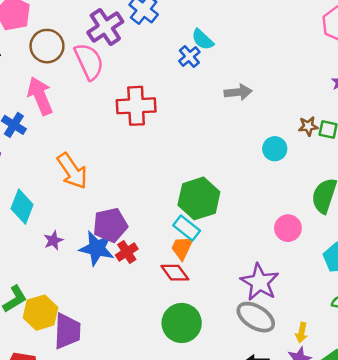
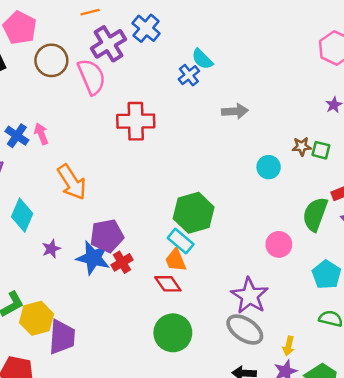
pink arrow: (40, 96) -> (41, 134), moved, size x0.6
orange trapezoid: (182, 248) -> (176, 260), turned -50

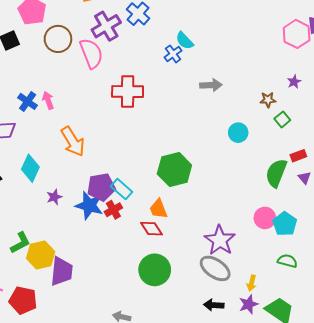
brown star: (302, 146) -> (268, 100), moved
green square: (321, 150) -> (282, 119), turned 35
cyan rectangle: (181, 241) -> (121, 189), moved
pink circle: (279, 244) -> (265, 218), moved

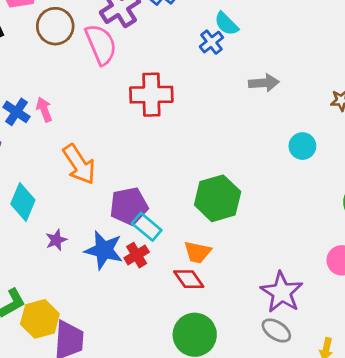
purple pentagon: (101, 187) -> (129, 206), moved
orange trapezoid: (158, 209) -> (197, 252), turned -55
gray ellipse: (215, 268) -> (276, 330), size x0.7

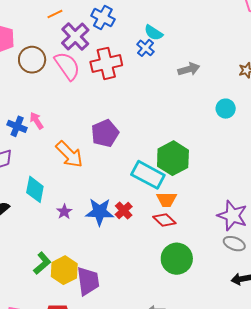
red cross: (151, 95) -> (106, 63), moved
purple pentagon: (129, 206) -> (105, 133), moved
cyan rectangle: (147, 227) -> (148, 175), moved, size x1.5

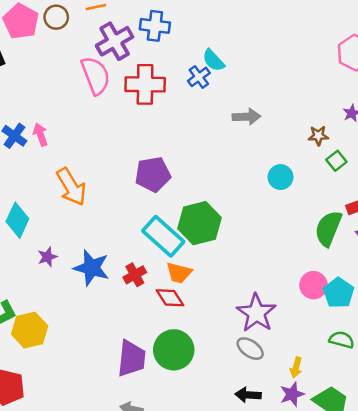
blue cross: (103, 18) -> (155, 26), turned -35
brown circle: (32, 60) -> (56, 17), moved, size x0.7
purple pentagon: (105, 133) -> (153, 174), moved
red cross: (124, 210) -> (135, 275), moved
purple trapezoid: (88, 281) -> (131, 358), moved

